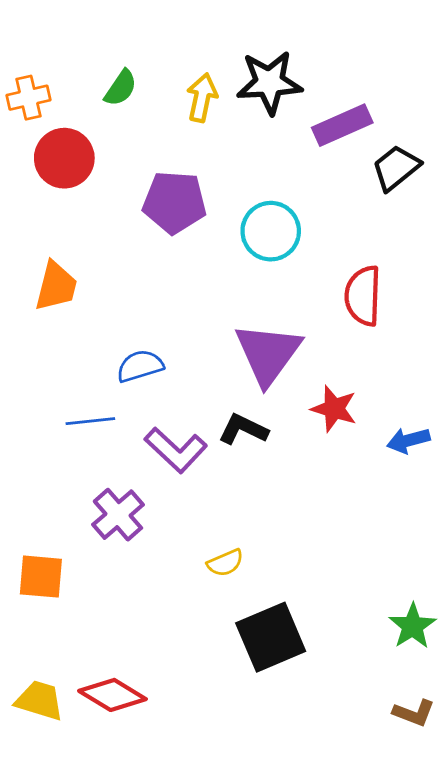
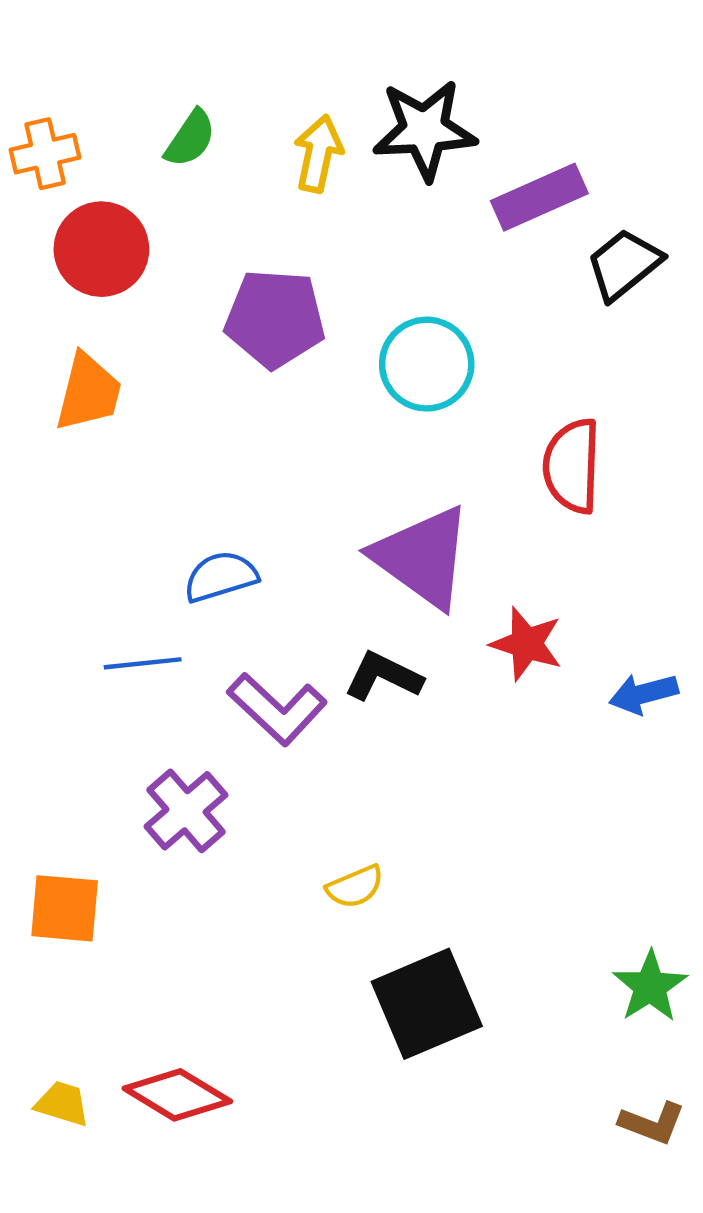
orange trapezoid: (56, 286) -> (88, 392), moved
purple triangle: (268, 354) -> (422, 557), turned -30
yellow trapezoid: (40, 700) -> (62, 1104), size x0.7

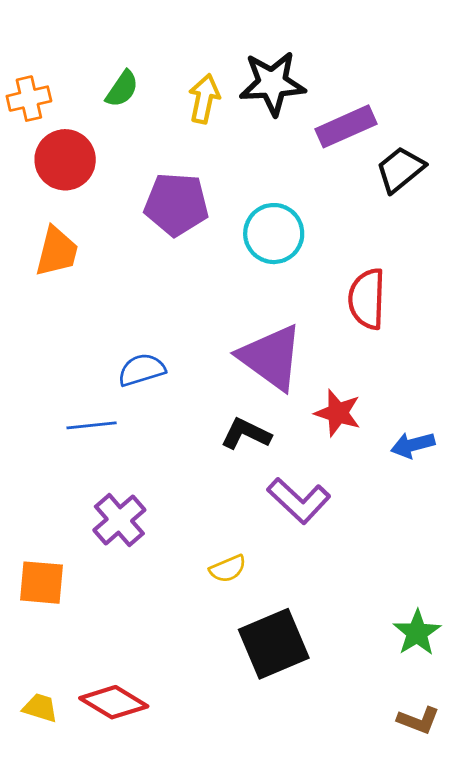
purple L-shape: (277, 709) -> (299, 501), moved

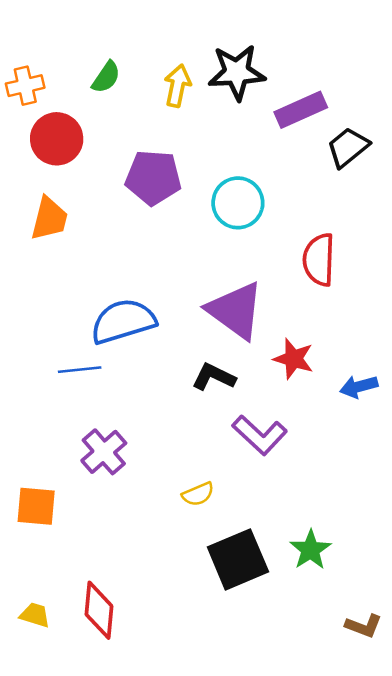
blue semicircle: (142, 370) -> (123, 321), size x1.6
green star: (417, 633) -> (310, 550), moved
red diamond: (114, 702) -> (99, 610), turned 64

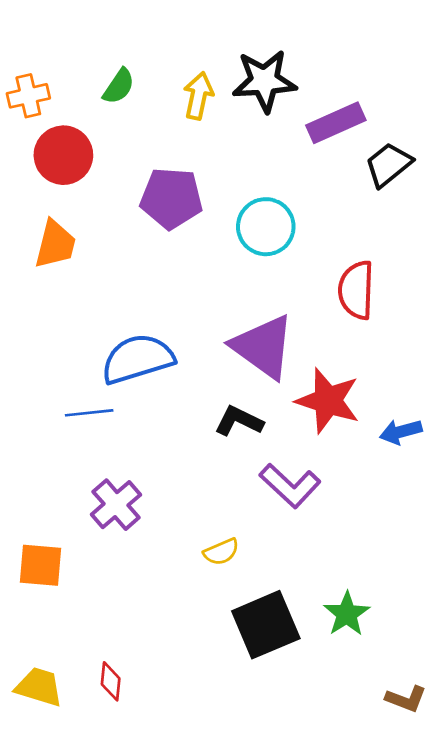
red star: (294, 359) -> (328, 401), size x1.4
red diamond: (99, 610) -> (111, 681), size x0.6
yellow trapezoid: (35, 615) -> (39, 687), size x1.4

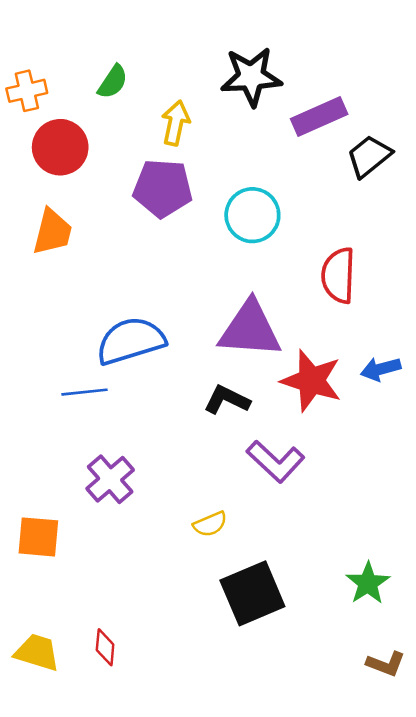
yellow arrow: (198, 96) -> (176, 123), moved
purple triangle: (263, 347) -> (250, 329), turned -32
blue arrow: (401, 432) -> (381, 369), moved
green star: (347, 614) -> (368, 583), moved

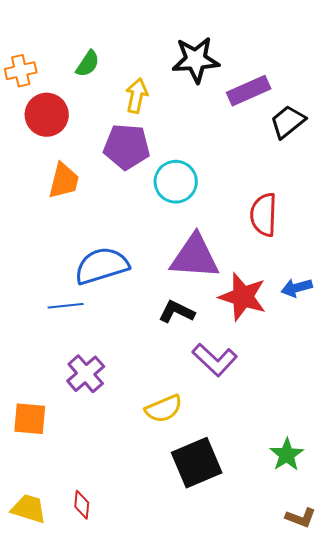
cyan circle: (252, 215) -> (176, 182), moved
orange trapezoid: (52, 232) -> (64, 181), moved
yellow semicircle: (210, 524) -> (164, 409), size x1.4

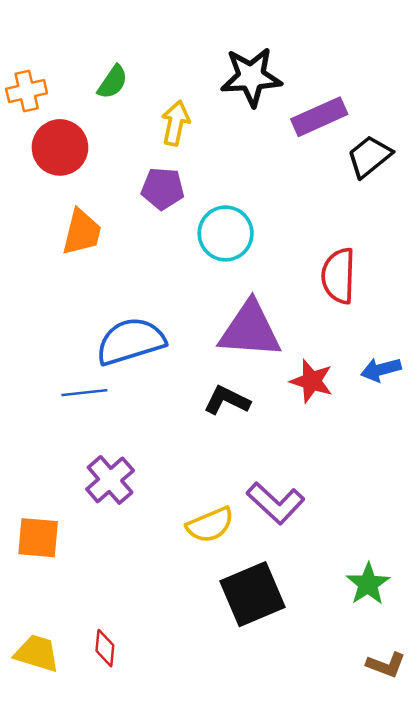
purple pentagon: (127, 147) -> (163, 189), size x0.7
red star: (243, 297) -> (312, 381), size x0.7
purple L-shape: (215, 360) -> (276, 503), moved

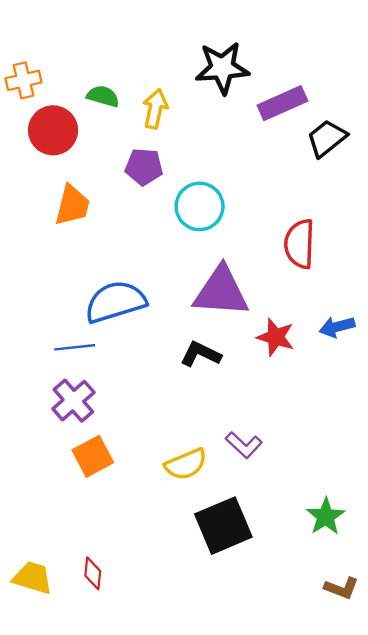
green semicircle: (113, 82) -> (103, 96), moved, turned -108
purple cross: (110, 480) -> (73, 401), moved
purple L-shape: (276, 503) -> (244, 445), size x0.7
orange square: (38, 538) -> (93, 456), moved, turned -33

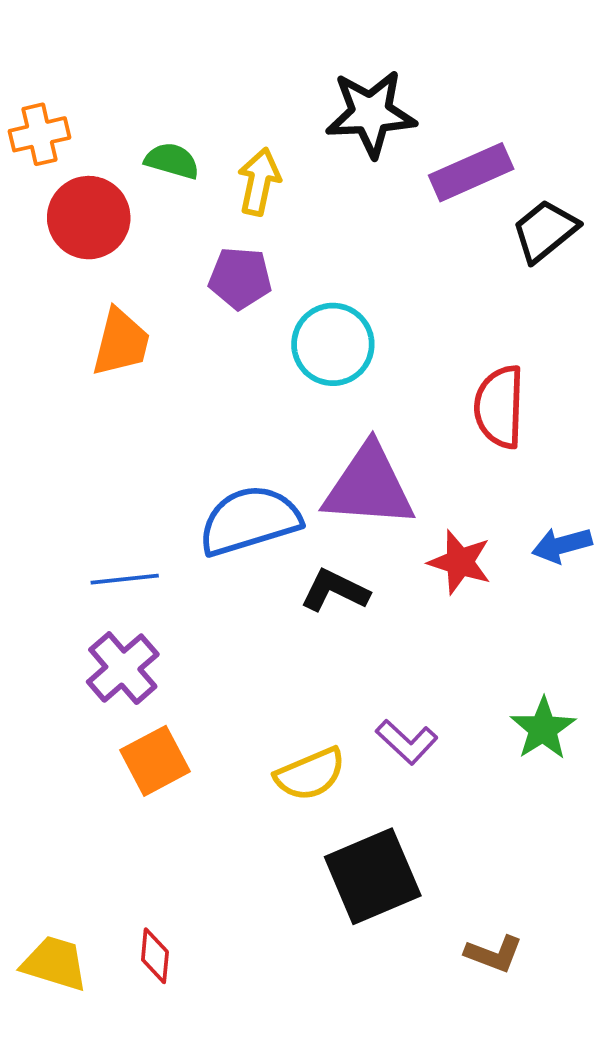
blue semicircle: (115, 302) -> (250, 520), moved
green star: (326, 516) -> (543, 729), moved
brown L-shape: (342, 588) -> (494, 954), moved

